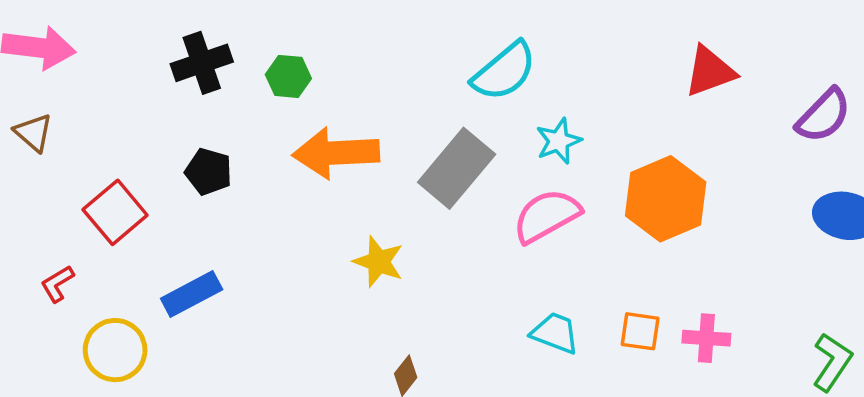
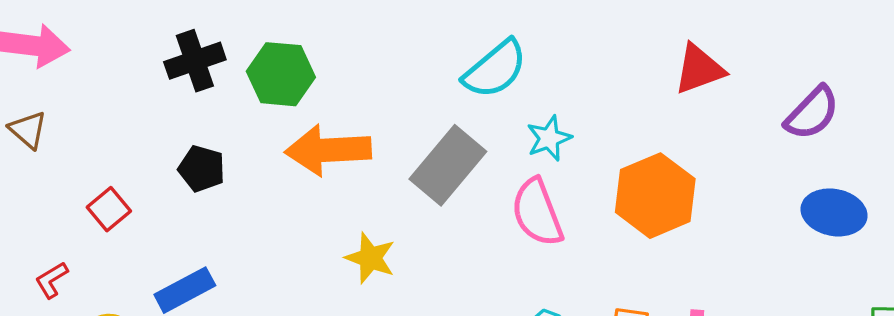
green hexagon: (288, 76) -> (281, 74), size x1.5
red square: (115, 212) -> (109, 209), size x0.7
pink semicircle: (547, 216) -> (537, 212), turned -82

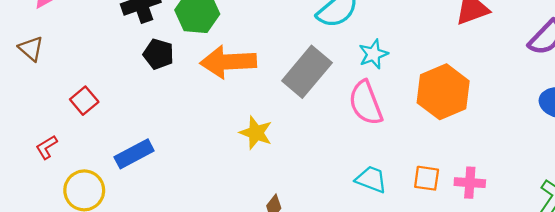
black pentagon: (202, 169) -> (158, 54), moved

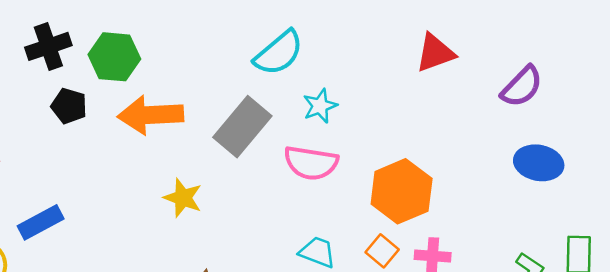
orange hexagon: (443, 92) -> (402, 191), moved
pink semicircle: (366, 103) -> (311, 163), turned -60
orange square: (427, 178) -> (382, 251), turned 32

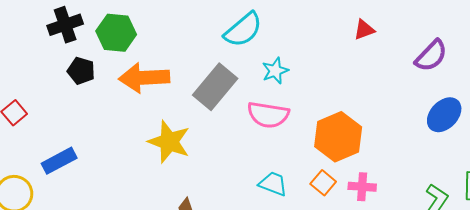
red triangle: (435, 53) -> (364, 30), size x0.7
blue ellipse: (539, 163) -> (444, 115), turned -57
yellow star: (183, 198) -> (169, 142), size x1.4

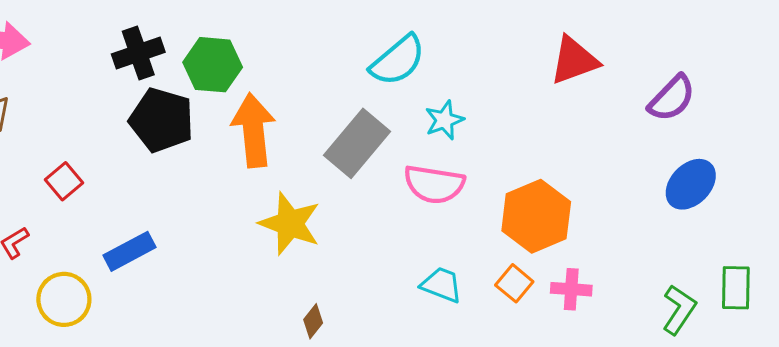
red triangle: (364, 30) -> (574, 60), size x1.6
black pentagon: (81, 71) -> (162, 120), size x1.6
orange arrow: (144, 78) -> (253, 130), turned 87

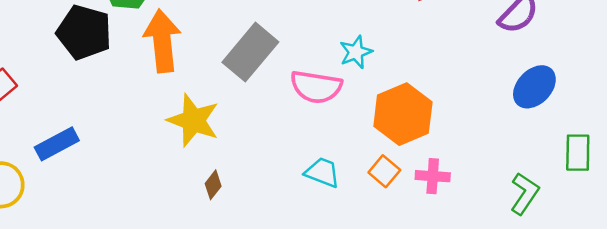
cyan star: (444, 120) -> (356, 52), moved
green rectangle: (736, 288) -> (578, 153), moved
brown diamond: (313, 321) -> (213, 185), moved

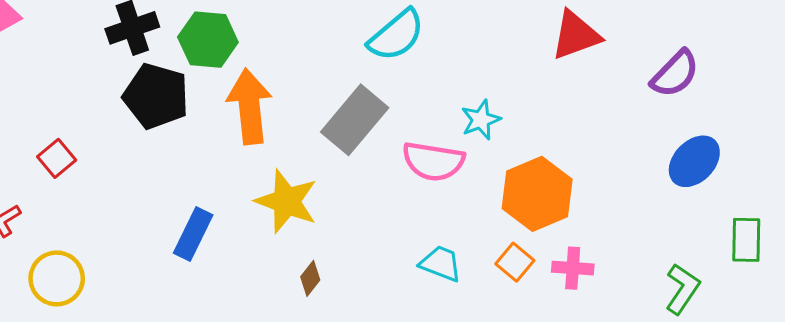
blue rectangle: (57, 144) -> (193, 234), moved, turned -36

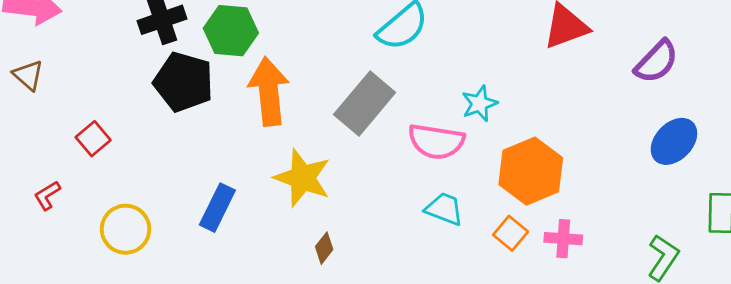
cyan trapezoid: (441, 264) -> (444, 209), moved
yellow circle: (57, 278) -> (126, 229), moved

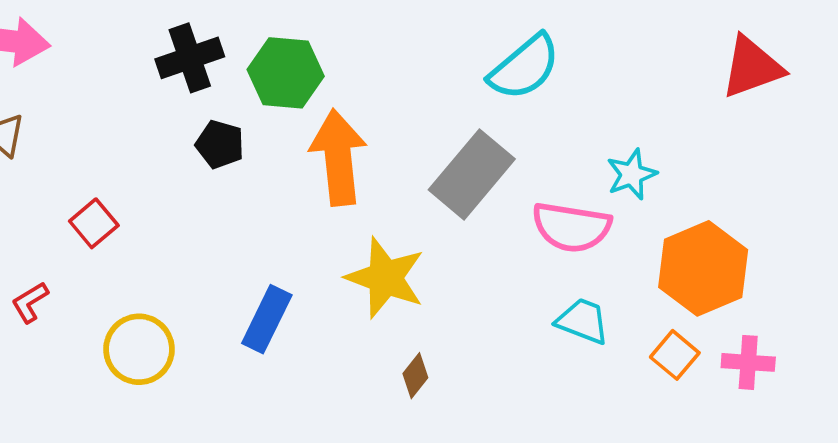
black pentagon: (184, 82) -> (220, 144), size x0.6

